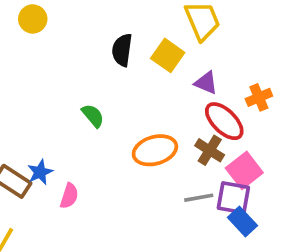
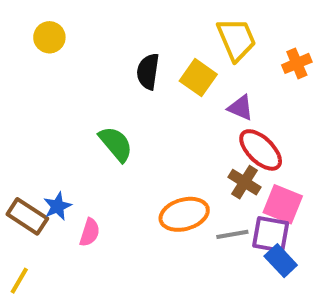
orange cross: (259, 97) -> (297, 63), moved
green semicircle: (93, 116) -> (116, 144), size x1.4
orange ellipse: (155, 150) -> (184, 214), moved
pink square: (244, 170) -> (283, 204), turned -30

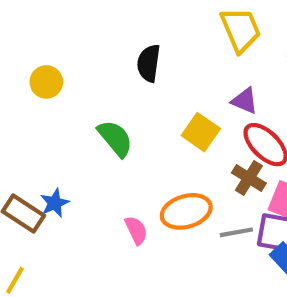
yellow circle: (49, 37) -> (46, 82), moved
yellow square: (198, 78) -> (201, 132), moved
pink semicircle: (90, 232) -> (136, 230), moved, turned -44

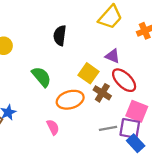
yellow trapezoid: (241, 30) -> (110, 17), turned 65
brown cross: (249, 178) -> (102, 93), moved
orange ellipse: (186, 211) -> (70, 100), moved

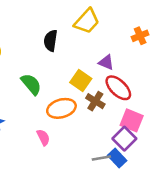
yellow trapezoid: (110, 17) -> (87, 21), moved
gray line: (108, 128) -> (101, 158), moved
purple square: (130, 128) -> (124, 139), turned 35
blue rectangle: (136, 143) -> (117, 158), moved

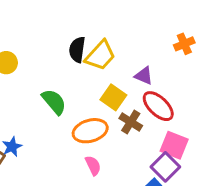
yellow trapezoid: (87, 21) -> (100, 55), moved
pink semicircle: (43, 137) -> (93, 165), moved

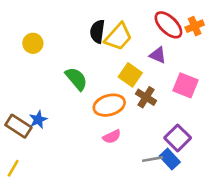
red ellipse: (158, 106) -> (168, 25), moved
pink square: (174, 145) -> (186, 85), moved
pink semicircle: (93, 165) -> (112, 137), turned 90

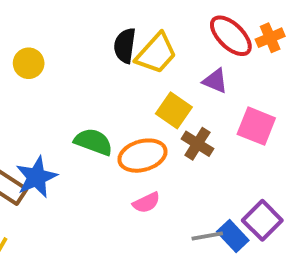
green semicircle: (76, 79) -> (93, 142), moved, turned -30
blue star: (38, 120) -> (36, 177), size x1.5
purple square: (178, 138) -> (262, 220), moved

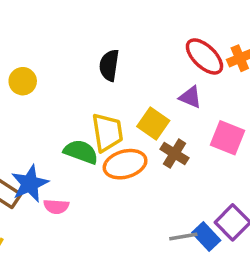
yellow trapezoid: (156, 53) -> (107, 132), moved, turned -51
pink semicircle: (146, 203) -> (56, 207), moved, turned 30

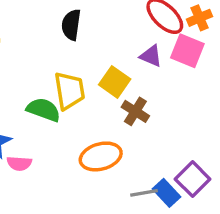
pink square: (227, 138) -> (187, 51), moved
orange ellipse: (125, 164) -> (101, 156), moved

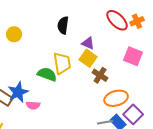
pink square: (187, 51) -> (133, 56), moved
purple triangle: (151, 56) -> (88, 43), moved
orange ellipse: (101, 156) -> (116, 98), moved

